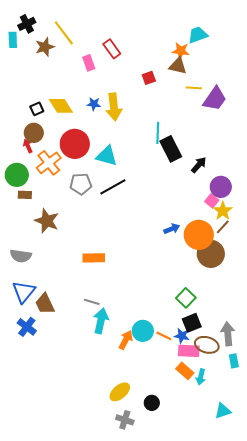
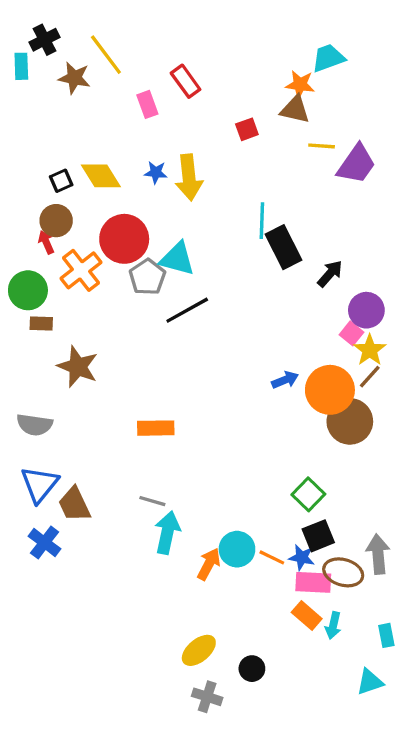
brown star: (45, 47) -> (74, 78), turned 30
gray pentagon: (81, 184) -> (147, 277), moved, turned -30
cyan rectangle: (234, 361) -> (386, 635), moved

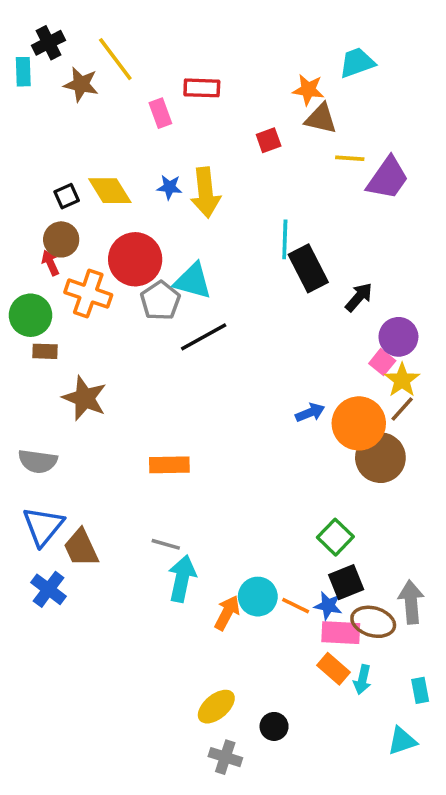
red rectangle: (186, 81) -> (202, 88), turned -52
orange star: (300, 85) -> (308, 90), moved
orange cross: (81, 270) -> (88, 294), turned -33

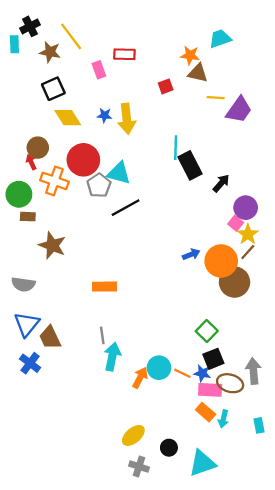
black square: (67, 196) -> (53, 89), moved, size x1.5
gray line: (166, 544) -> (102, 335), turned 66
cyan triangle: (402, 741) -> (202, 463), moved, size x1.5

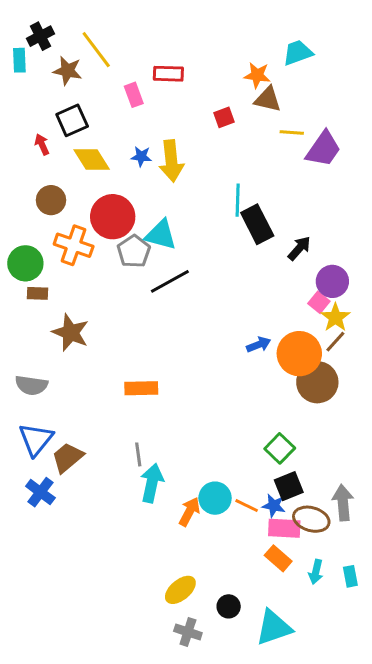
red arrow: (31, 162) -> (42, 144), moved
brown trapezoid: (50, 338) -> (68, 457), turned 75
cyan arrow: (223, 419) -> (316, 572), moved

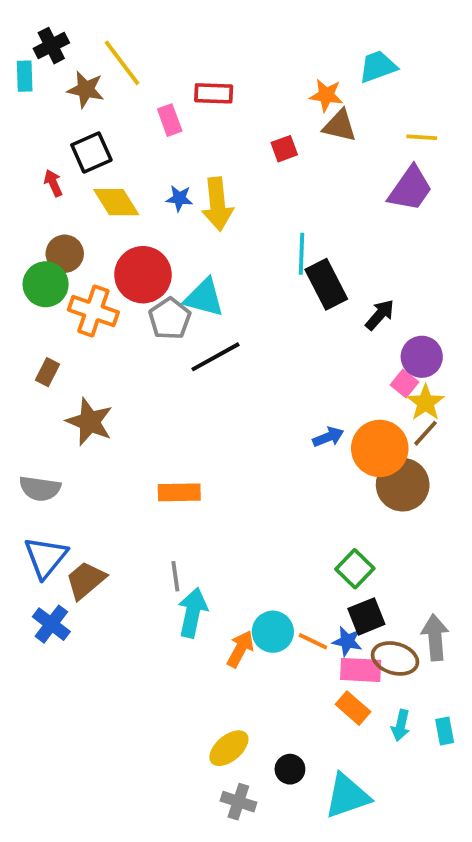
yellow line: (292, 132) -> (422, 137), moved
green circle: (25, 263) -> (46, 284), moved
brown rectangle: (37, 293) -> (48, 372), turned -65

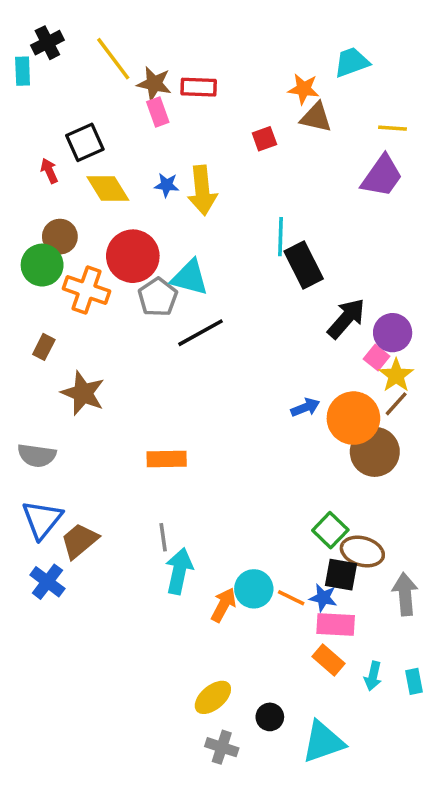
brown star: (86, 90) -> (154, 84), moved
black arrow: (380, 315) -> (346, 318), moved, size x1.4
black square: (366, 616) -> (341, 575), turned 32
brown ellipse: (395, 658) -> (362, 551), moved

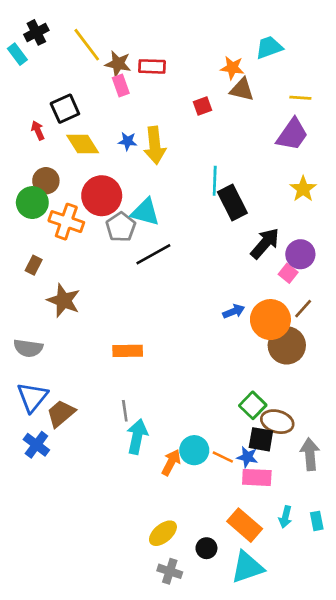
cyan rectangle: (23, 71) -> (17, 54), turned -35
yellow star: (396, 375) -> (303, 189), moved
orange rectangle: (329, 660) -> (245, 525), moved, size x1.4

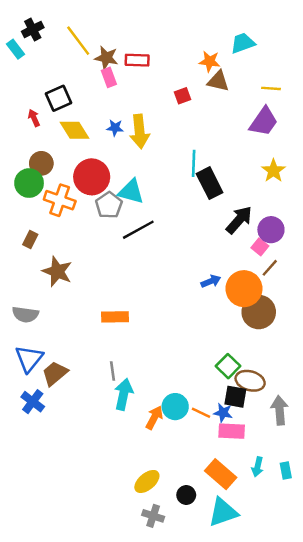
brown line: (303, 309) -> (270, 268), moved

